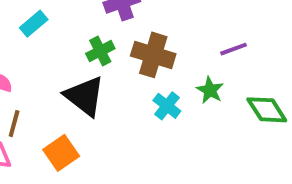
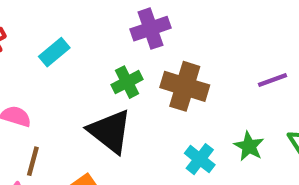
green star: (210, 90) -> (249, 146), moved
cyan cross: (167, 106) -> (200, 159), moved

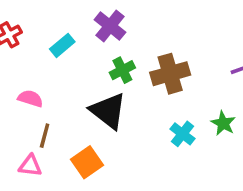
purple cross: (151, 29) -> (110, 26), moved, turned -32
brown cross: (185, 86) -> (170, 74), turned -33

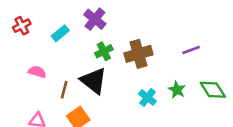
brown line: (45, 136) -> (64, 90), moved

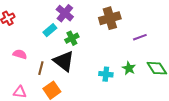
cyan rectangle: (60, 33) -> (50, 30), moved
brown cross: (138, 54) -> (110, 18), moved
cyan cross: (147, 97) -> (106, 74), turned -32

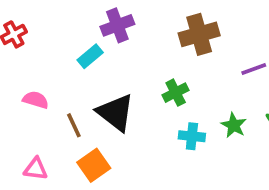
purple cross: (65, 13) -> (117, 25), turned 30
green cross: (72, 38) -> (176, 93), moved
brown line: (41, 68) -> (74, 125), turned -40

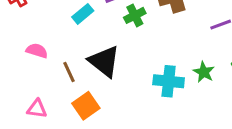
green cross: (176, 93) -> (135, 15), moved
cyan cross: (192, 136) -> (169, 81), size x1.4

